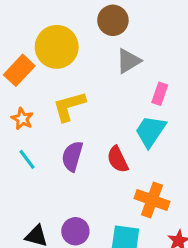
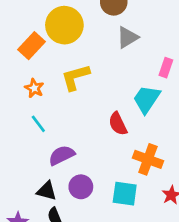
pink rectangle: (160, 94) -> (166, 68), moved
purple semicircle: (72, 156) -> (62, 155), moved, turned 48

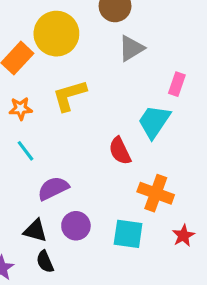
orange star: (34, 88) -> (21, 109), turned -30

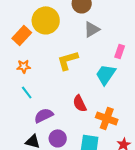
yellow L-shape: (69, 95) -> (68, 60), moved
red semicircle: (120, 151) -> (80, 103), moved

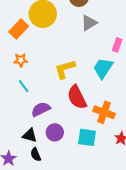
yellow L-shape: (68, 60) -> (65, 69), moved
red semicircle: (80, 103) -> (77, 97), size x1.4

